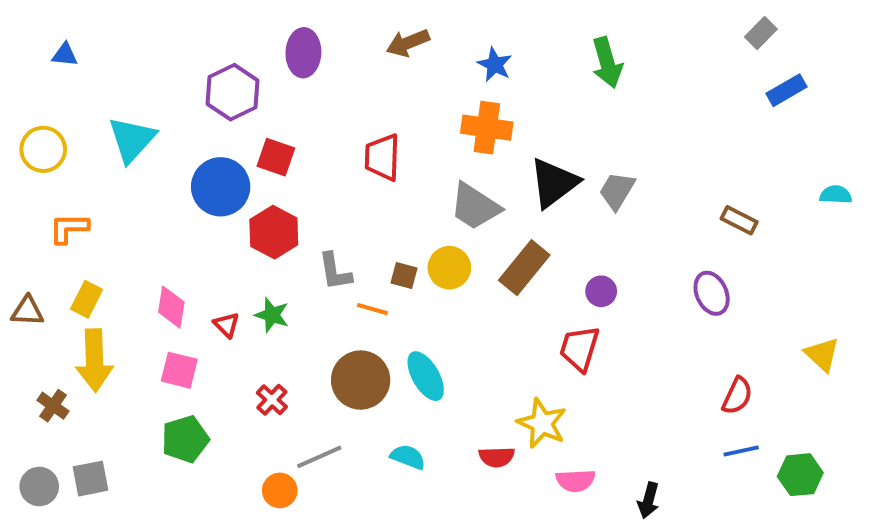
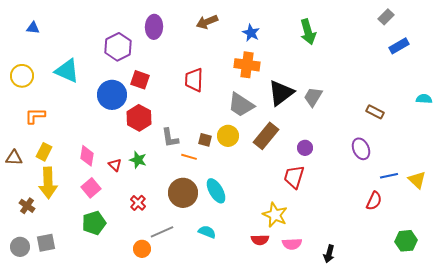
cyan triangle: (132, 139) -> (67, 71), turned -48
pink square: (179, 370) -> (91, 188), turned 36
blue line: (741, 451) -> (389, 176), moved
red semicircle: (497, 457) -> (260, 240), moved

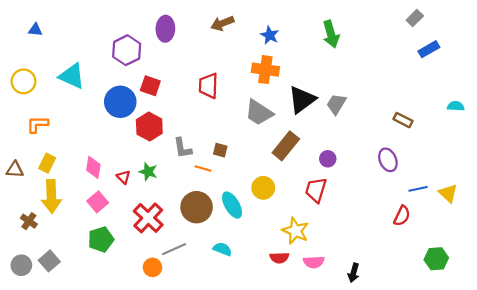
yellow circle: (228, 136) -> (263, 188), moved
red cross: (138, 203) -> (148, 218), size x1.8
gray square: (46, 243) -> (49, 261), turned -30

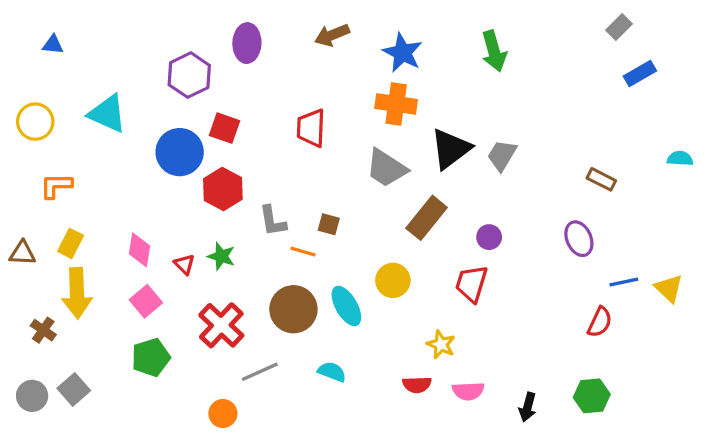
blue star: (270, 35) -> (403, 53), size x1.4
yellow star: (295, 231) -> (441, 345), size x0.7
green hexagon: (436, 259) -> (592, 396), moved
orange circle: (152, 267) -> (223, 413), moved

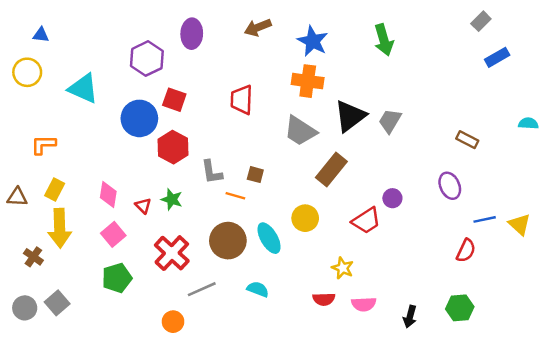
yellow circle: (35, 122) -> (27, 72), moved
purple circle: (489, 237) -> (392, 198), moved
red trapezoid: (471, 284) -> (366, 221), turned -140

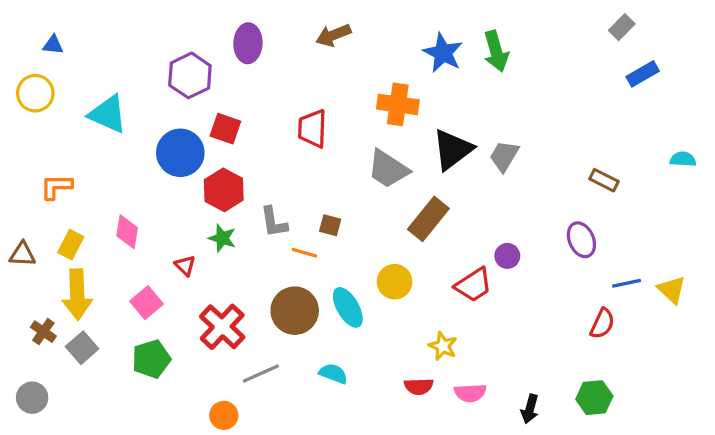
blue star: (313, 41) -> (443, 53), moved
pink diamond: (108, 194) -> (127, 232), moved
green star: (172, 199) -> (222, 238), moved
gray square: (57, 303) -> (82, 348), moved

